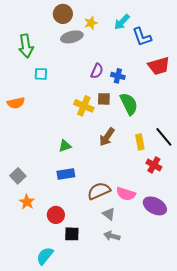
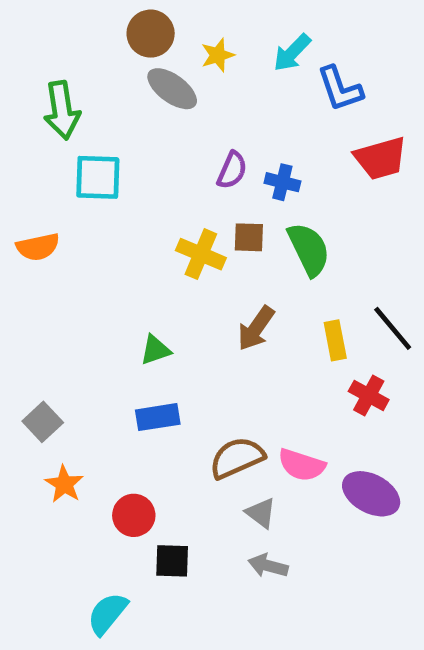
gray ellipse: (72, 37) -> (172, 89), turned 50
cyan square: (41, 74) -> (98, 177), size x1.5

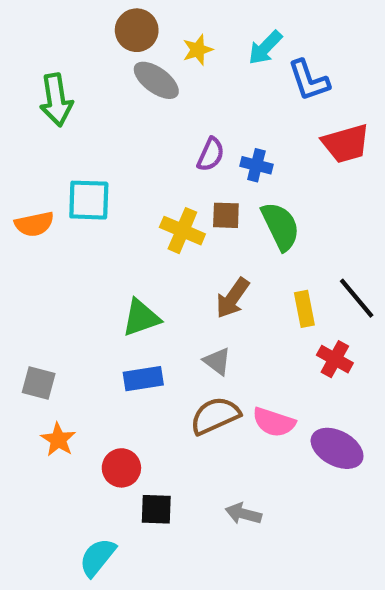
cyan square: (98, 177) -> (89, 200), moved
green triangle: (155, 350) -> (141, 318), size x1.4
gray square: (43, 422) -> (39, 383), turned -32
gray triangle: (261, 513) -> (217, 361), moved

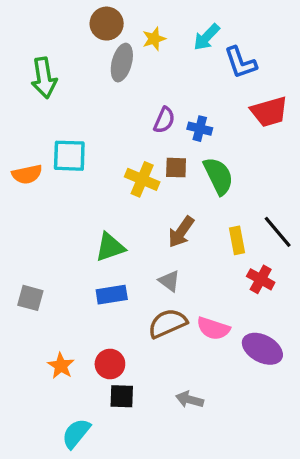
gray ellipse: (156, 80) -> (122, 63), turned 69
orange star: (58, 440) -> (61, 366), moved
red circle: (121, 468) -> (110, 364), moved

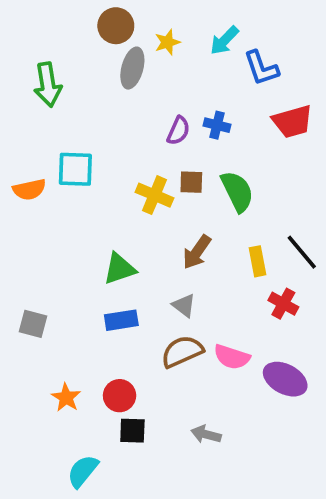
blue cross: (200, 129) -> (217, 125), moved

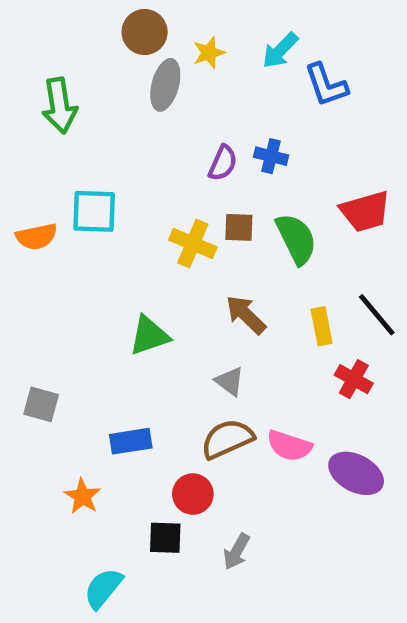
red trapezoid: (293, 121) -> (365, 211), moved
brown arrow: (197, 252) -> (246, 315), turned 99
blue rectangle: (121, 320) -> (131, 441), moved
red circle: (120, 396) -> (193, 494), moved
gray arrow: (206, 434) -> (237, 552), moved, turned -76

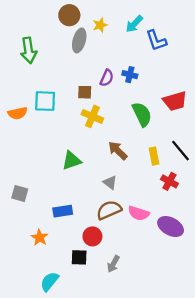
brown square: (239, 227) -> (85, 92), moved

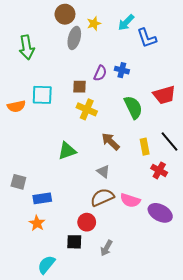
blue rectangle: (63, 211) -> (42, 198), moved

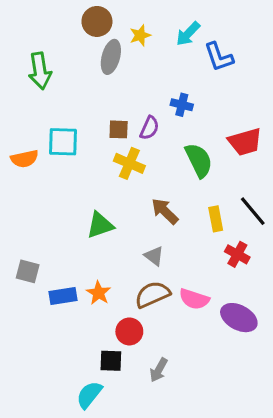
purple semicircle: (100, 73) -> (149, 128), moved
orange star: (37, 223) -> (99, 293), moved
cyan semicircle: (46, 265) -> (89, 395), moved

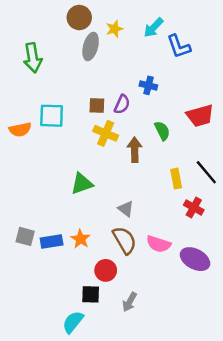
green semicircle: (199, 160) -> (162, 131), size x0.7
brown arrow: (165, 211) -> (135, 150), moved, turned 45
gray square: (28, 271) -> (25, 236), moved
brown semicircle: (152, 294) -> (125, 240), turned 84

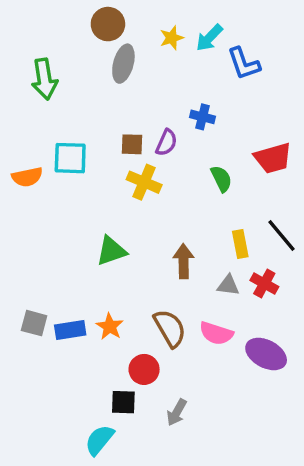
yellow star: (114, 29) -> (172, 38), moved
brown arrow: (135, 150) -> (184, 261), moved
gray triangle: (126, 209) -> (228, 285), moved, turned -30

